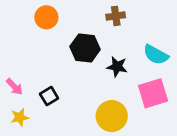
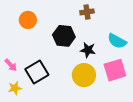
orange circle: (46, 17) -> (28, 20), moved
black square: (49, 96) -> (37, 72), size x1.6
yellow circle: (112, 116) -> (84, 75), moved

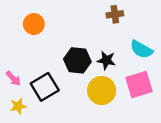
brown cross: (87, 12) -> (115, 14), moved
black hexagon: (64, 36) -> (77, 60), moved

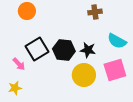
orange circle: (34, 24) -> (27, 11), moved
pink arrow: (13, 78) -> (19, 64), moved
black square: (45, 87) -> (37, 49), moved

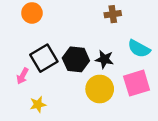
pink arrow: (19, 64) -> (22, 76), turned 72
yellow star: (15, 88) -> (38, 104), moved

